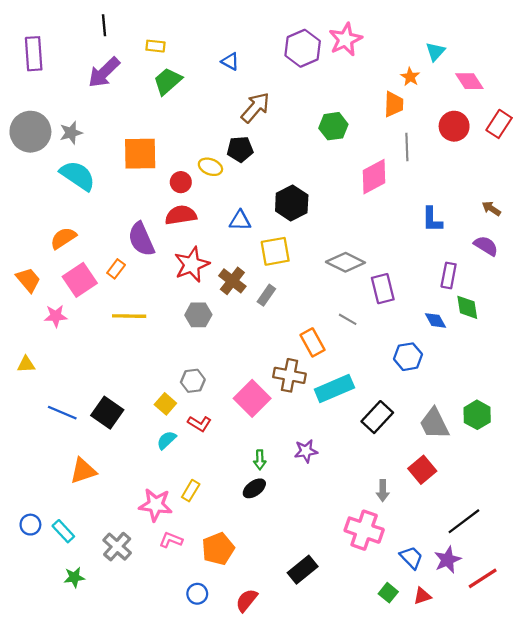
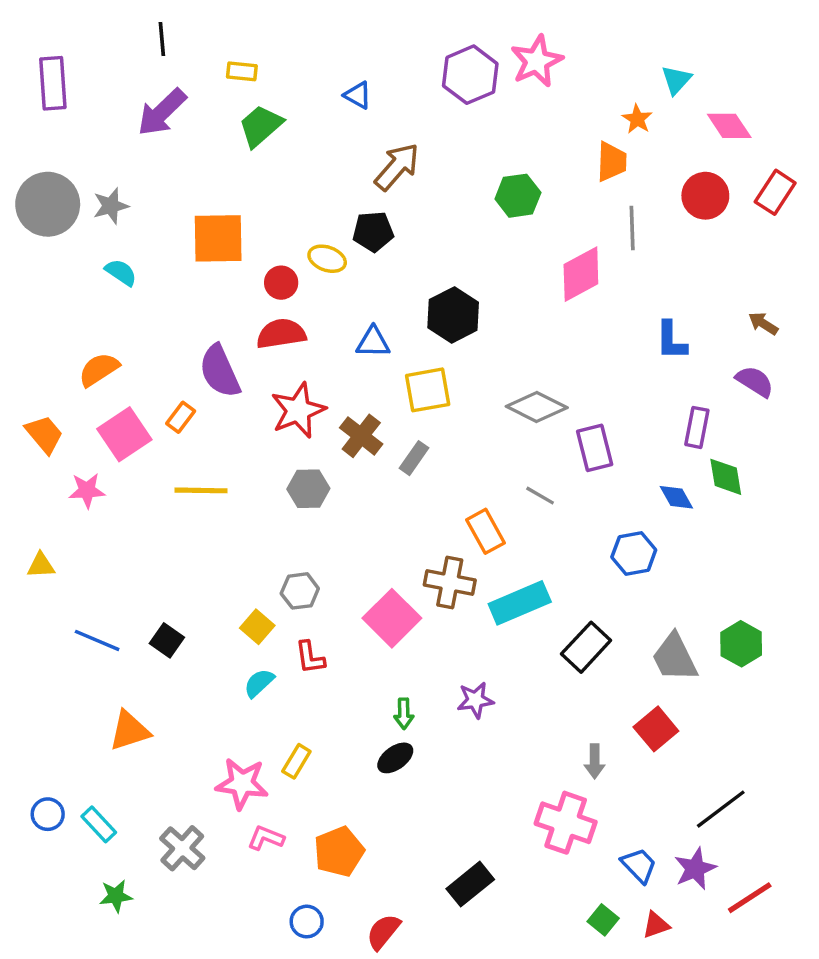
cyan semicircle: (78, 176) -> (121, 272), size x0.6
black square: (107, 413) -> (167, 640), size x0.7
red L-shape: (199, 424) -> (310, 657), turned 50

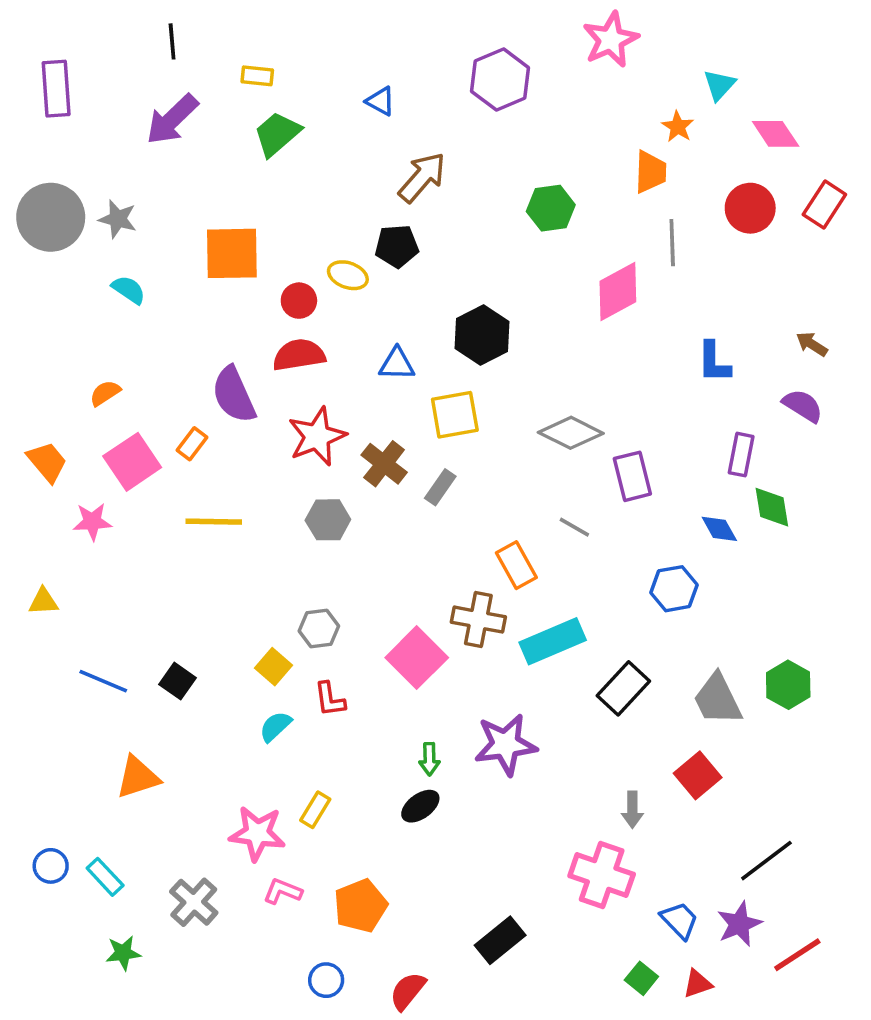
pink star: (537, 61) -> (611, 40), moved
gray star: (111, 206) -> (118, 219), turned 30
orange semicircle: (99, 369) -> (105, 393), size x0.7
purple star: (475, 700) -> (506, 745), size x1.6

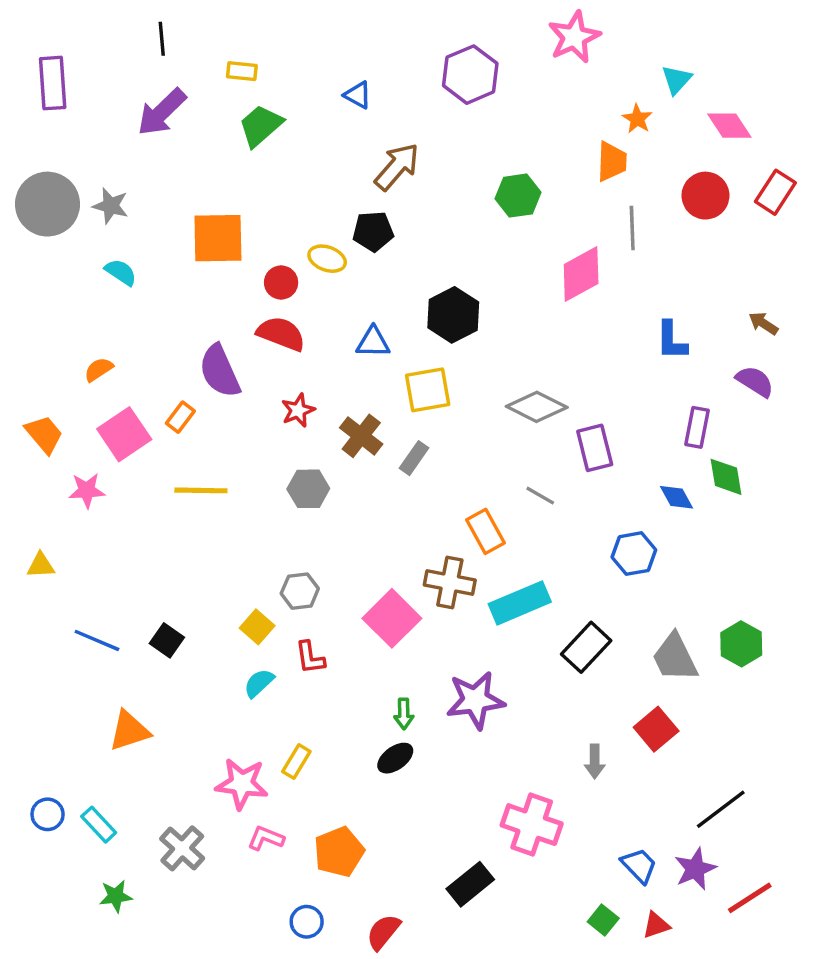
red semicircle: (299, 355) -> (281, 334), turned 30
red star: (317, 436) -> (298, 410), size x0.6
pink cross: (602, 875) -> (532, 825), moved

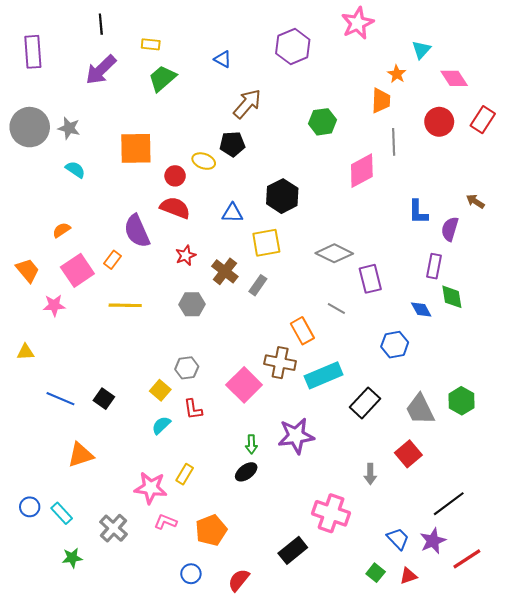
purple semicircle: (755, 381) -> (450, 229), moved, turned -105

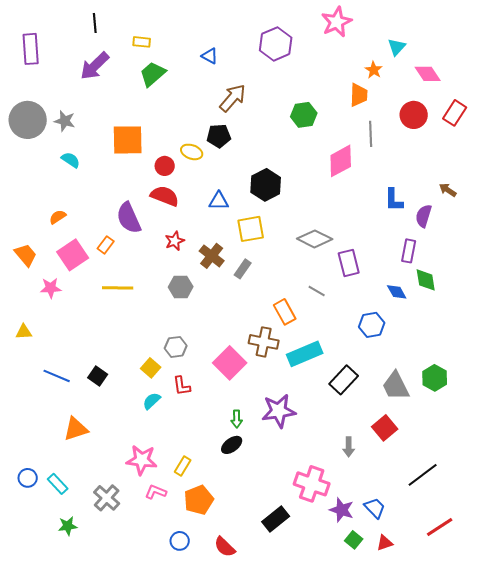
yellow rectangle: (185, 474) -> (183, 466), moved
purple star: (433, 541) -> (342, 510), moved, turned -30
red semicircle: (239, 580) -> (225, 547), turned -85

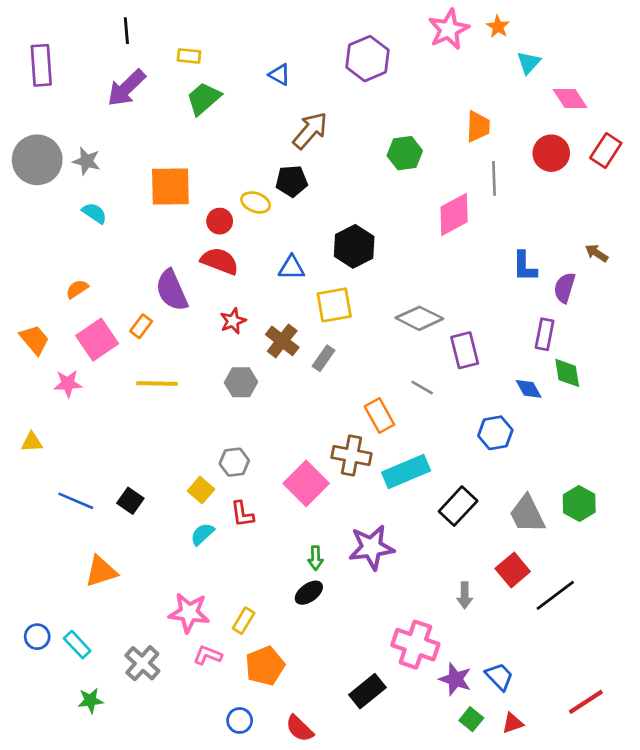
orange star: (374, 70) -> (498, 27), moved
black line: (423, 475) -> (555, 595), moved

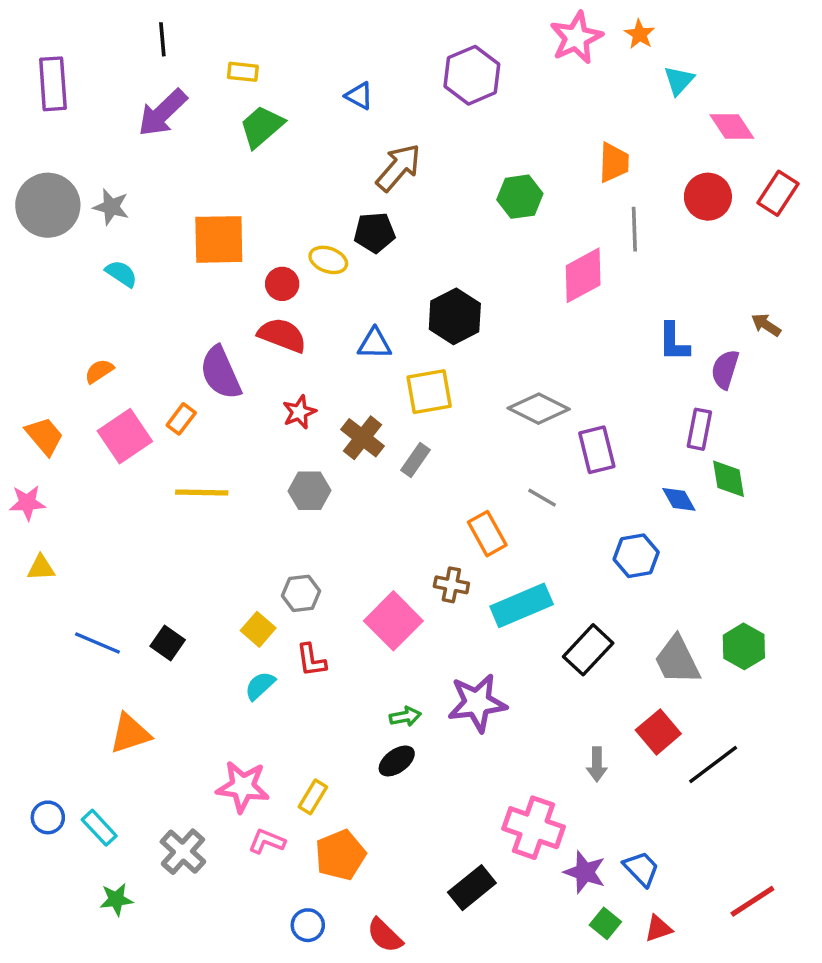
pink star: (68, 384) -> (27, 503), moved
brown cross: (351, 455) -> (451, 585), size x0.7
green arrow: (316, 558) -> (405, 717), turned -100

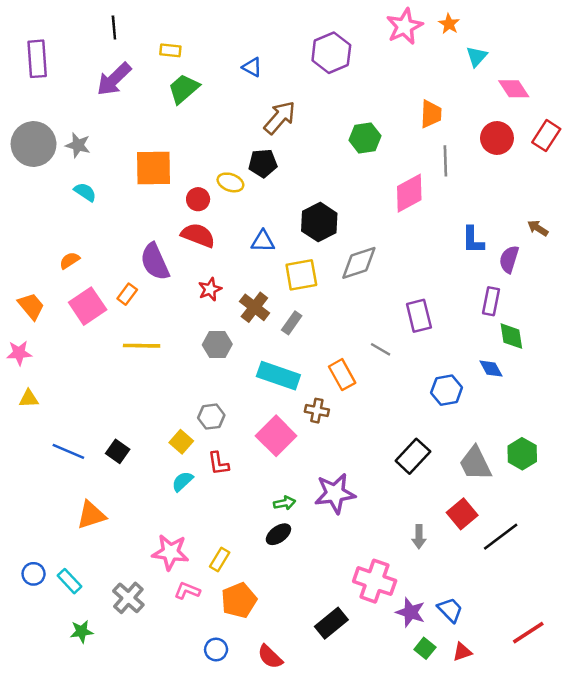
gray diamond: (539, 409) -> (359, 263), moved, turned -45
blue diamond: (679, 499) -> (491, 369), moved
cyan rectangle: (522, 605) -> (278, 376), moved, turned 42

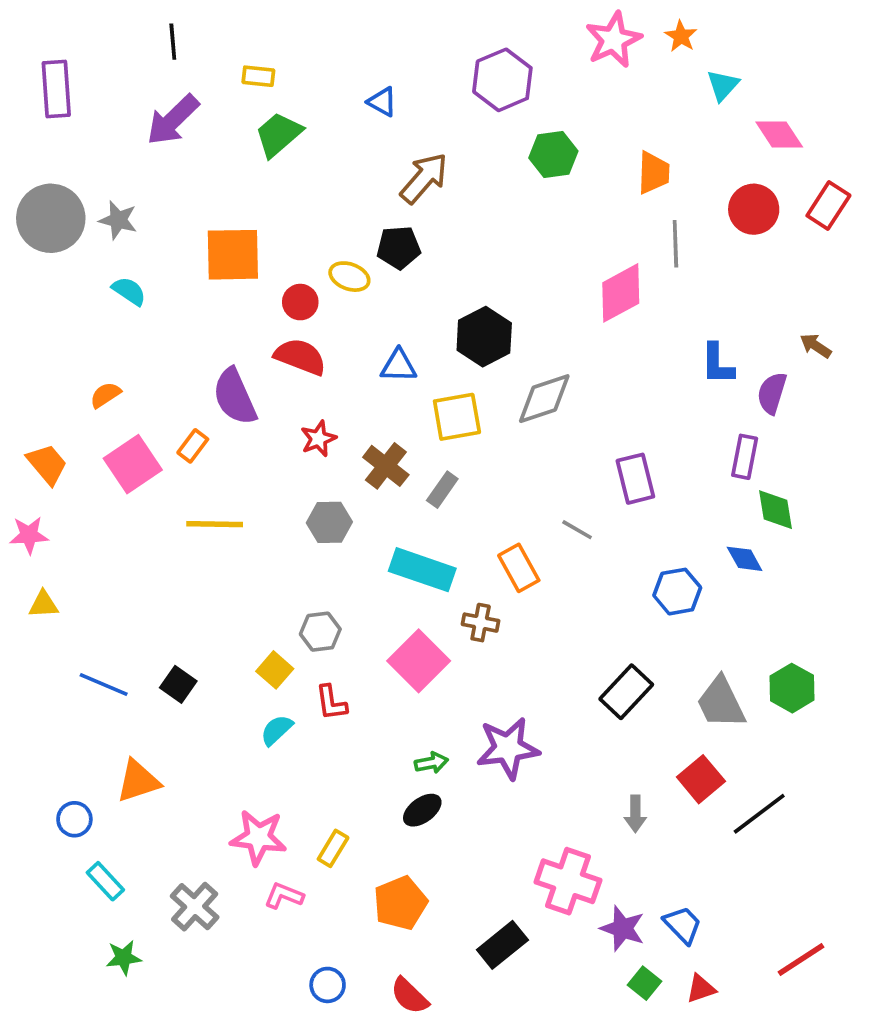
green hexagon: (365, 138) -> (553, 155), moved
blue circle: (34, 574) -> (74, 819), moved
orange pentagon: (239, 600) -> (400, 903), moved

